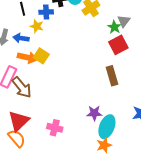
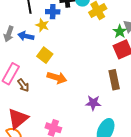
orange arrow: (27, 58) -> (57, 78), moved
brown arrow: (22, 87) -> (23, 85), size x0.6
purple star: (94, 113) -> (93, 103), moved

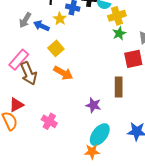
green star: (120, 31) -> (119, 33), moved
brown arrow: (23, 85) -> (29, 73), size x1.6
red triangle: (18, 119) -> (16, 105), size x0.7

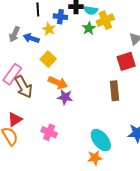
green star: (119, 33) -> (89, 28), moved
purple star: (93, 105) -> (65, 97), moved
cyan ellipse: (100, 135) -> (101, 140), turned -70

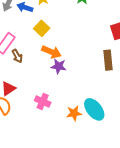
brown arrow: (24, 87) -> (17, 56), size x0.6
orange star: (95, 158) -> (74, 113), moved

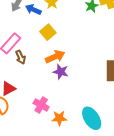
orange arrow: (51, 52) -> (55, 57), turned -54
orange star: (74, 113) -> (59, 118), moved

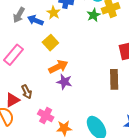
brown arrow: (21, 57) -> (27, 92), moved

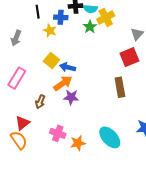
blue arrow: (35, 20) -> (68, 67), moved
brown arrow: (27, 92) -> (40, 102), moved, turned 56

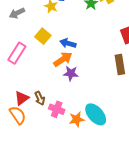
gray arrow: (16, 38) -> (17, 13), turned 42
yellow square: (51, 60) -> (43, 36), moved
brown arrow: (40, 102) -> (40, 98), moved, turned -48
cyan ellipse: (110, 137) -> (96, 114), moved

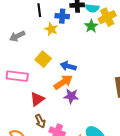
pink rectangle: (17, 53) -> (17, 76), turned 65
red triangle: (22, 98) -> (37, 99), moved

